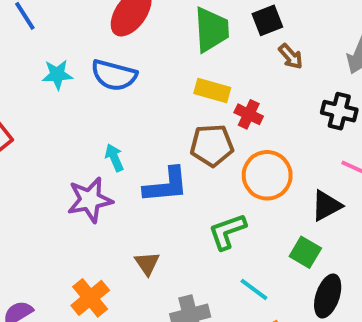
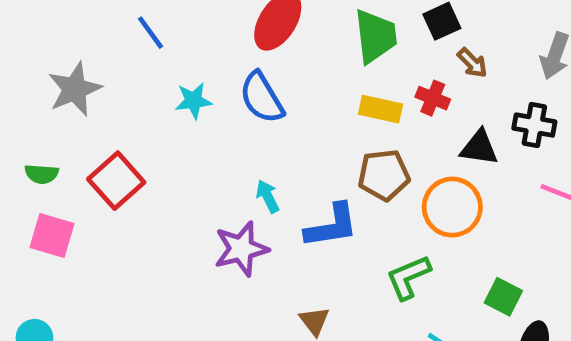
blue semicircle: (114, 75) -> (262, 98), turned 48
red cross: (249, 114) -> (433, 98), moved
black triangle: (326, 206) -> (479, 148), moved, turned 40

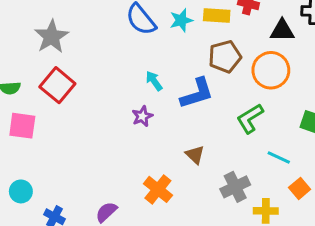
gray star: (75, 89) -> (52, 37), moved
cyan star: (193, 101) -> (181, 20), moved
purple star: (241, 249) -> (142, 116), size x0.6

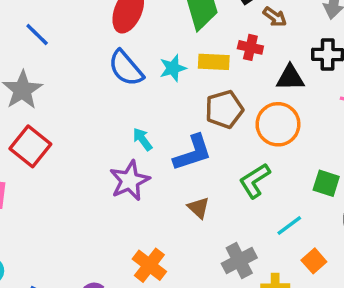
purple star: (142, 116) -> (130, 181), size x1.6
brown triangle: (195, 155) -> (199, 208), moved
cyan line: (279, 158) -> (289, 225), turned -60

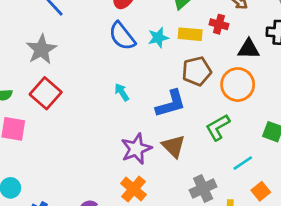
cyan arrow: (142, 139) -> (122, 92), moved
purple star: (130, 181) -> (136, 149), moved
brown triangle: (199, 208) -> (174, 146), size x1.4

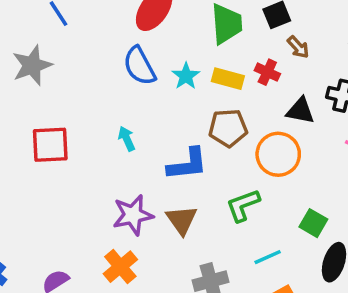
cyan star: (158, 38) -> (186, 76), turned -30
red square: (46, 93) -> (50, 145), moved, turned 36

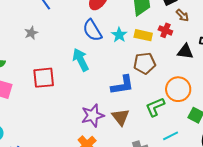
gray star: (32, 65) -> (31, 33), size x0.6
cyan arrow: (127, 139) -> (81, 60), moved, size x1.6
orange circle: (278, 154) -> (178, 89), moved

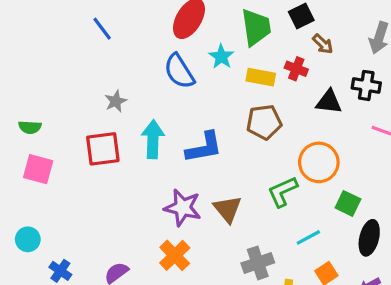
gray star: (31, 33) -> (116, 101), moved
cyan star: (119, 35) -> (221, 57), moved
cyan arrow: (81, 60) -> (153, 139), moved, turned 30
blue L-shape: (122, 85) -> (204, 147), moved
purple star: (93, 115) -> (183, 208), turned 30

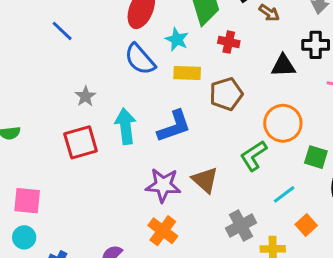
red cross: (296, 69) -> (229, 42), moved
yellow rectangle: (261, 77) -> (187, 73), moved
pink square: (38, 169) -> (27, 201), moved

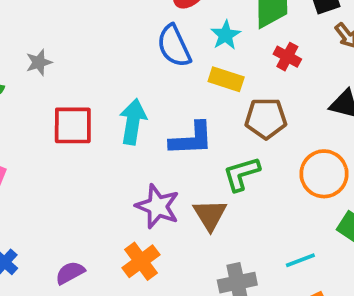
gray star: (85, 96) -> (39, 62), moved
green L-shape: (254, 156) -> (241, 174), moved

